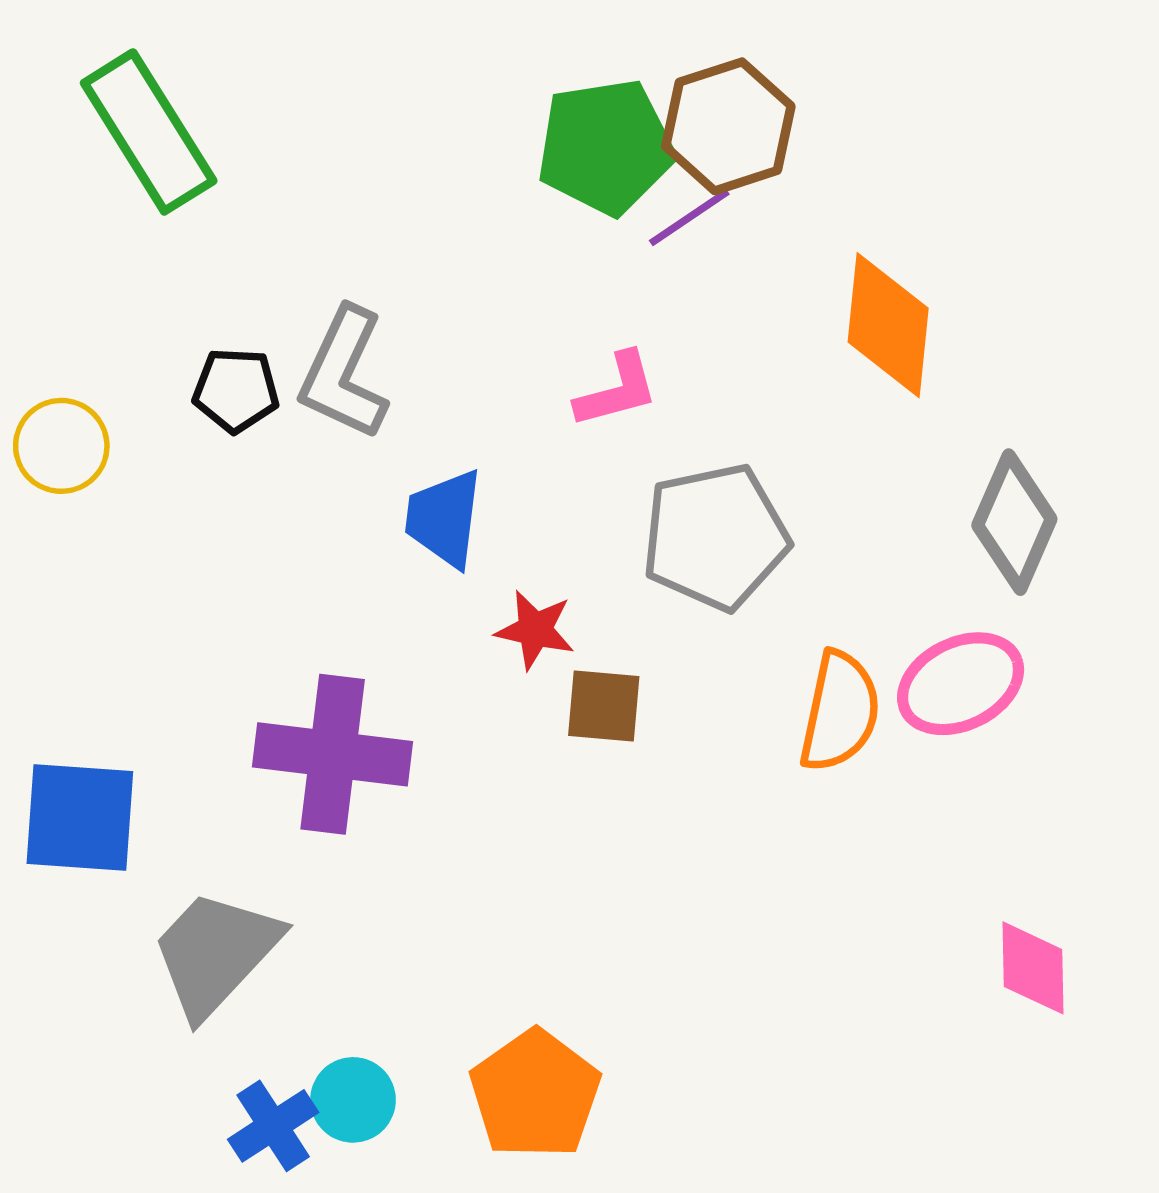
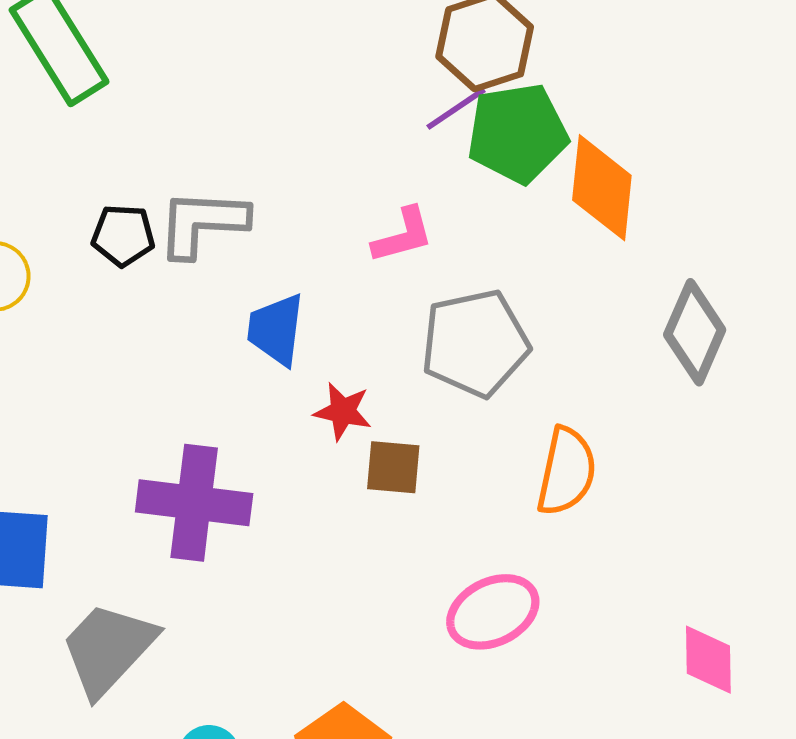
green pentagon: (606, 147) -> (517, 133), moved
gray L-shape: (344, 373) -> (202, 223), turned 68
pink ellipse: (961, 684) -> (493, 612), moved

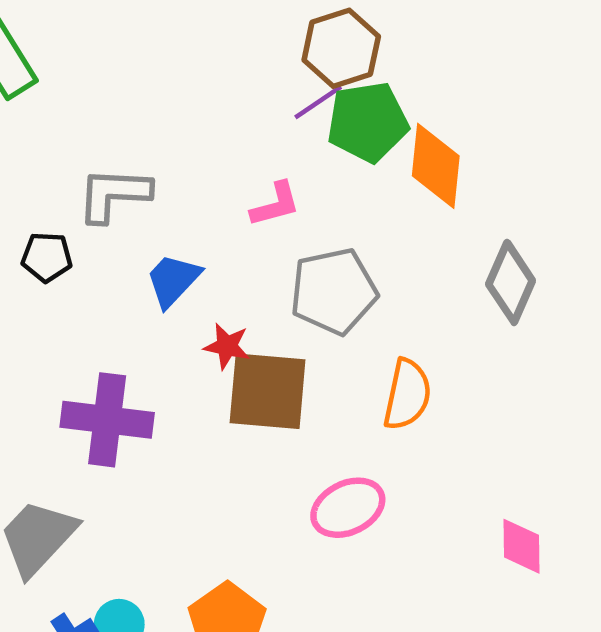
black pentagon: (123, 235) -> (47, 257), moved
blue trapezoid: (276, 330) -> (173, 280), turned 36
brown square: (393, 467) -> (268, 391), size x1.8

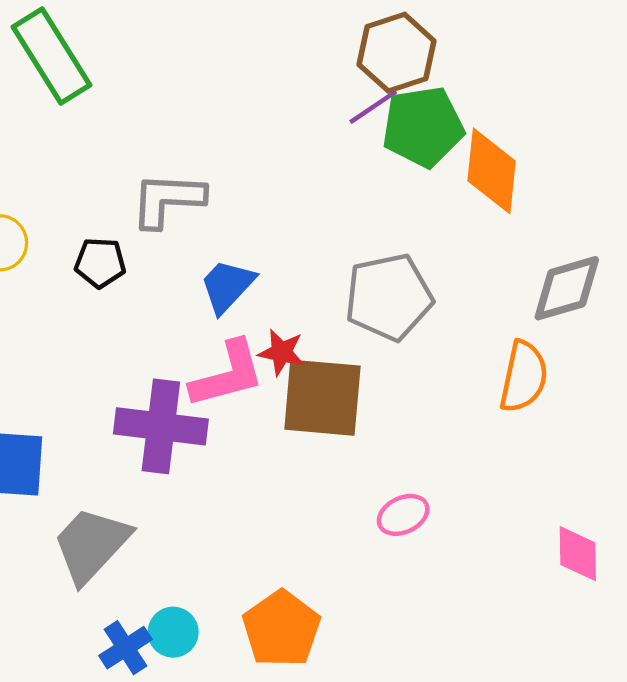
pink L-shape: (275, 204) -> (227, 374), moved, size x1.5
gray diamond: (511, 282) -> (567, 288), turned 50
orange semicircle: (407, 395) -> (524, 377), moved
pink ellipse: (348, 508) -> (403, 515), size x0.7

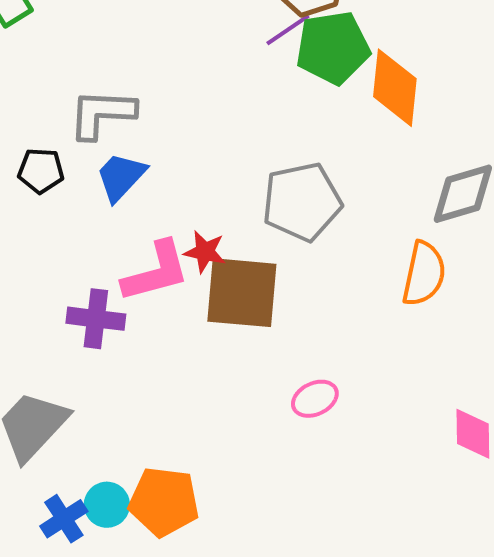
blue trapezoid: (227, 286) -> (121, 177), moved
purple cross: (161, 426) -> (96, 319), size x0.7
orange pentagon: (281, 629) -> (164, 502), moved, turned -30

